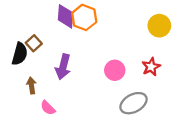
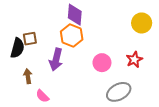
purple diamond: (65, 16) -> (75, 15), moved
orange hexagon: (84, 17) -> (72, 35), moved
brown square: (34, 43) -> (30, 39), turned 32

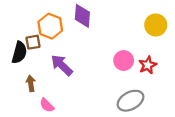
orange hexagon: (72, 35) -> (50, 26), moved
purple arrow: (56, 60) -> (62, 65), turned 120
pink circle: (102, 63) -> (124, 61), moved

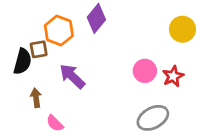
purple diamond: (82, 16) -> (96, 18), turned 35

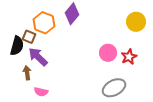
brown square: (39, 49) -> (29, 37), turned 32
purple arrow: (72, 76) -> (38, 57), moved
pink semicircle: (55, 123) -> (41, 92), turned -32

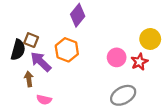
yellow circle: (136, 22) -> (150, 39), moved
orange hexagon: (44, 23) -> (67, 50), moved

